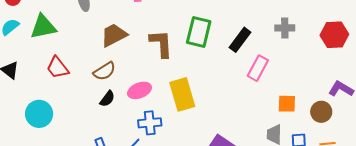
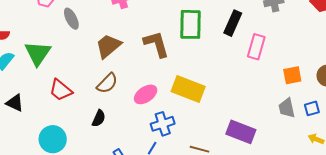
green triangle: (43, 27) -> (38, 53), turned -32
yellow rectangle: (182, 94) -> (188, 89), turned -40
black semicircle: (107, 99) -> (99, 118), moved

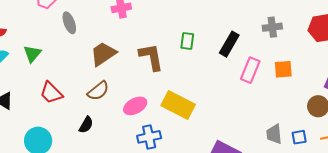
green rectangle: (191, 24) -> (187, 41), size x0.6
green triangle: (38, 53) -> (32, 54), size x0.7
orange square: (292, 75) -> (283, 69), moved

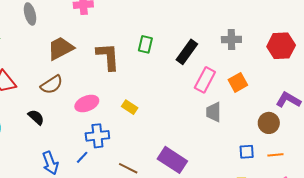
orange square: (283, 69) -> (238, 82), turned -30
yellow rectangle: (178, 105) -> (130, 107), size x0.5
black semicircle: (86, 125) -> (36, 117), turned -84
gray trapezoid: (274, 134) -> (214, 112), moved

